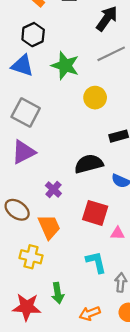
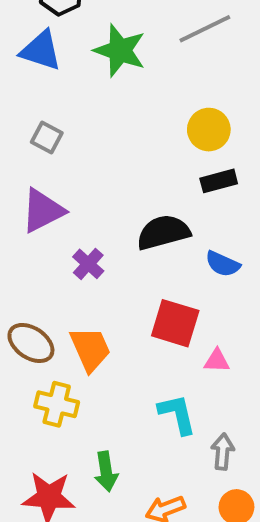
yellow circle: (95, 98) -> (209, 130), moved
gray square: (26, 113) -> (47, 137), size x0.6
purple cross: (53, 189) -> (88, 264), moved
brown ellipse: (17, 210) -> (31, 343), moved

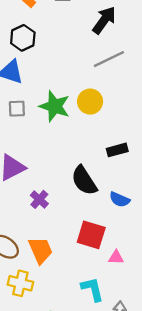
green star: (120, 50) -> (55, 106), moved
yellow circle: (209, 130) -> (90, 102), moved
gray square: (47, 137) -> (17, 109), moved, turned -30
black semicircle: (163, 232) -> (84, 181), turned -108

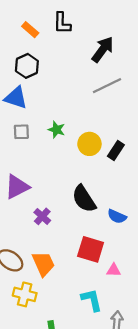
yellow circle: (90, 102) -> (89, 144), moved
green star: (55, 106) -> (57, 130), size x0.6
black rectangle: (117, 150) -> (116, 150), moved, turned -42

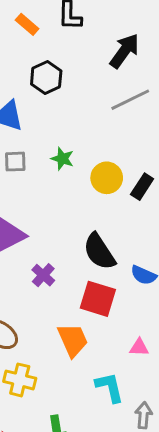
black hexagon: (27, 66) -> (46, 78), moved
red square: (91, 249) -> (98, 299), moved
orange trapezoid: (43, 264) -> (73, 340), moved

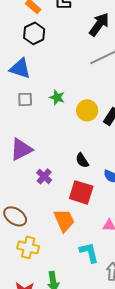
black hexagon: (46, 78) -> (34, 33), moved
black semicircle: (99, 252) -> (82, 160), size x0.6

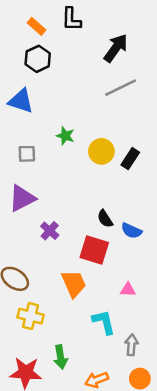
gray square: (25, 99) -> (27, 154), moved
black semicircle: (82, 160) -> (105, 219), moved

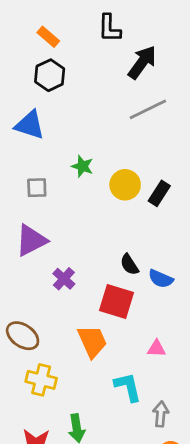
black L-shape: (71, 19) -> (109, 28), moved

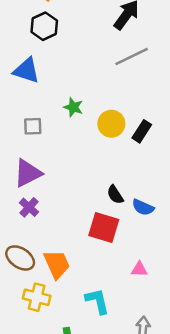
purple cross: (64, 279) -> (29, 207), moved
orange trapezoid: (92, 341) -> (57, 264), moved
cyan L-shape: (128, 387) -> (97, 301), moved

